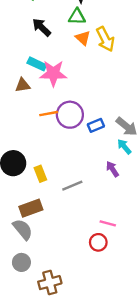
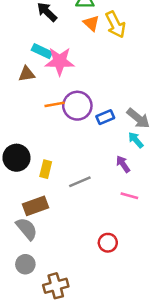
yellow rectangle: (40, 174) -> (46, 169), turned 35
pink line: (108, 223) -> (129, 196), moved

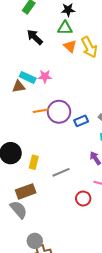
cyan rectangle: (42, 51) -> (28, 77), moved
pink star: (60, 61) -> (45, 76), size x0.6
red circle: (108, 243) -> (83, 199), moved
gray circle: (25, 264) -> (35, 241), moved

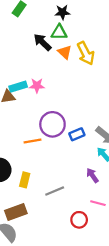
black arrow: (35, 37) -> (42, 42), moved
cyan rectangle: (28, 77) -> (18, 87), turned -42
orange line: (41, 111) -> (32, 141), moved

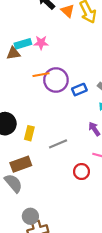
orange line: (32, 141) -> (41, 75), moved

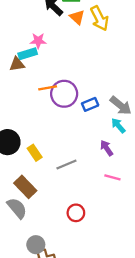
pink star: (41, 43) -> (38, 41), moved
yellow rectangle: (29, 133) -> (35, 153), turned -48
brown rectangle: (21, 164) -> (25, 187), turned 66
red circle: (82, 172) -> (76, 213), moved

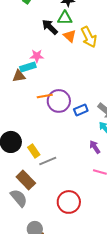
gray line: (66, 165) -> (48, 161), moved
red circle: (76, 213) -> (69, 202), size x1.5

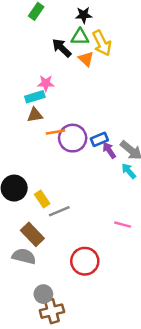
yellow arrow: (89, 37) -> (102, 43), moved
brown triangle: (19, 76) -> (35, 115), moved
blue rectangle: (81, 110) -> (99, 139), moved
purple arrow: (95, 147) -> (109, 150), moved
gray semicircle: (19, 198) -> (24, 256), turned -36

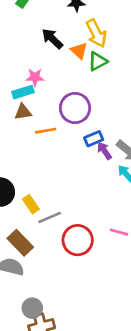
green triangle: (80, 37) -> (98, 61), moved, turned -30
purple circle: (73, 138) -> (75, 108), moved
red circle: (85, 261) -> (78, 240), moved

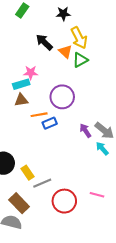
blue rectangle: (94, 139) -> (50, 123), moved

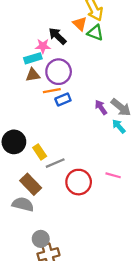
black arrow: (44, 42) -> (57, 36), moved
green triangle: (80, 60) -> (95, 33), turned 49
purple circle: (62, 97) -> (59, 72), moved

